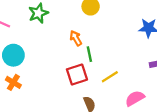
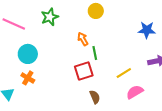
yellow line: (110, 77) -> (124, 73), moved

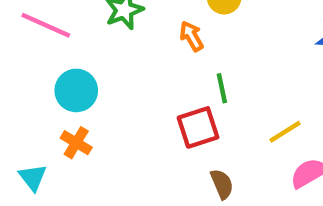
orange arrow: (83, 39) -> (191, 36), moved

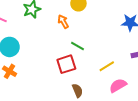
green line: (222, 88) -> (77, 46), turned -48

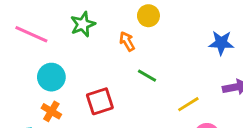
red square: (66, 64) -> (100, 101), moved

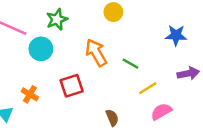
orange arrow: (127, 41) -> (96, 53), moved, size x1.6
green line: (147, 76) -> (131, 64), moved
cyan circle: (51, 77) -> (41, 49), moved

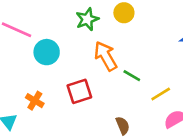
green star: (57, 19) -> (87, 19), moved
green line: (131, 64) -> (132, 76), moved

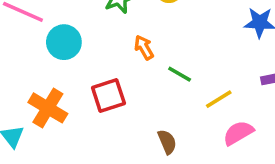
orange arrow: (106, 56) -> (144, 47), size x0.6
orange cross: (35, 101) -> (48, 108), size x1.5

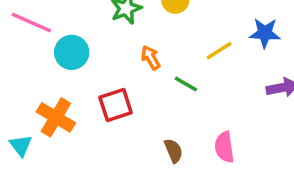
yellow line: (219, 99) -> (219, 51), moved
pink semicircle: (238, 133) -> (224, 147), moved, turned -68

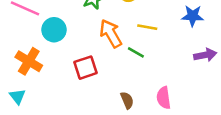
yellow line: (219, 51) -> (147, 27), moved, turned 42
orange arrow: (151, 58) -> (111, 34), size x1.6
orange cross: (56, 117) -> (29, 61), moved

